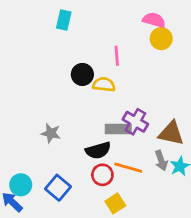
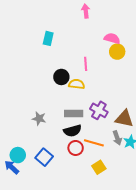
gray rectangle: (118, 129) -> (74, 113), moved
yellow square: (115, 203) -> (99, 167), moved

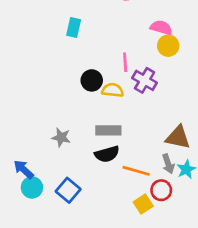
purple cross: (99, 110) -> (145, 80), moved
red circle: (76, 148) -> (161, 190), moved
blue arrow: (12, 167) -> (24, 169), moved

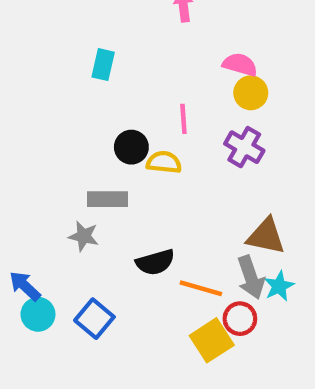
purple cross: (145, 80) -> (244, 147), moved
gray rectangle: (108, 130) -> (107, 199), moved
gray arrow: (168, 164) -> (251, 277), size x1.4
yellow square: (143, 204) -> (212, 340), size x1.4

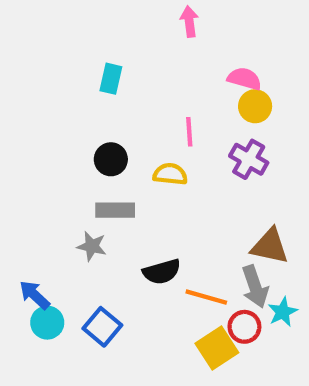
black circle: (131, 147) -> (111, 159), moved
cyan star: (279, 286) -> (283, 312), moved

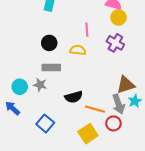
brown triangle: (270, 246) -> (126, 85), turned -30
cyan star: (283, 312) -> (135, 101), moved
cyan circle: (47, 323) -> (20, 87), moved
yellow square: (217, 348) -> (88, 134), moved

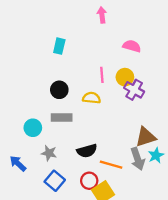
yellow circle: (119, 17) -> (125, 77), moved
gray star: (40, 85) -> (49, 153), moved
cyan circle: (20, 87) -> (33, 128), moved
red circle: (113, 123) -> (89, 181), moved

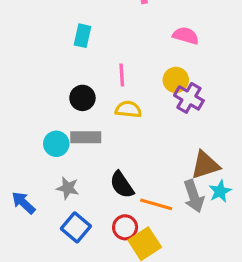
pink line: (102, 75) -> (122, 75), moved
cyan circle: (33, 128) -> (56, 144), moved
black semicircle: (87, 151) -> (122, 185), turned 72

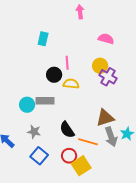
black circle: (82, 98) -> (54, 75), moved
brown triangle: (205, 165) -> (105, 118), moved

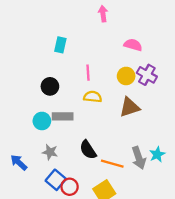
black circle: (54, 75) -> (50, 86), moved
purple cross: (108, 77) -> (147, 75), moved
brown triangle: (105, 118) -> (130, 107), moved
red circle: (69, 156) -> (70, 187), moved

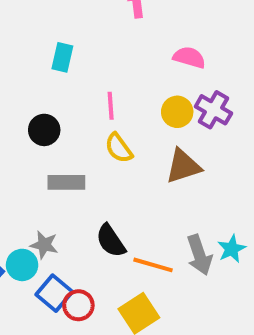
yellow semicircle: (93, 97) -> (119, 148), turned -132
cyan circle: (42, 121) -> (22, 265), moved

